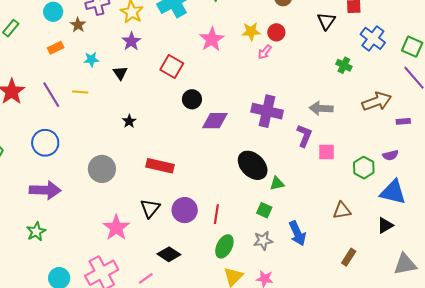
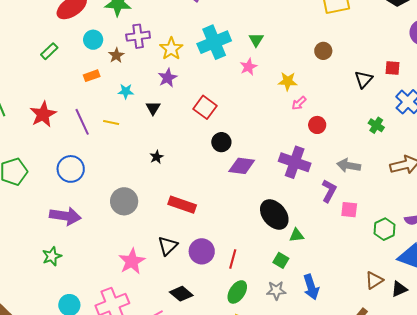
red circle: (276, 32) -> (317, 125), moved
pink star: (212, 39) -> (248, 67), moved, size x0.7
brown triangle: (342, 211) -> (374, 280), moved, turned -30

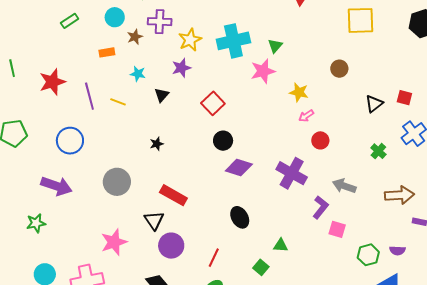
pink star: (248, 67) -> (263, 71), size x1.4
black ellipse: (274, 214) -> (240, 217), moved, size x0.7
black triangle: (168, 246) -> (154, 220), moved, turned -30
purple circle: (202, 251) -> (171, 246), moved

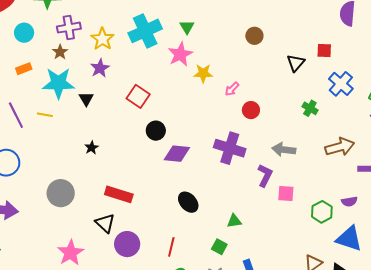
brown star: (135, 37) -> (60, 52), moved
cyan star: (138, 74) -> (58, 83), size x2.0
yellow star: (299, 92) -> (203, 73), moved

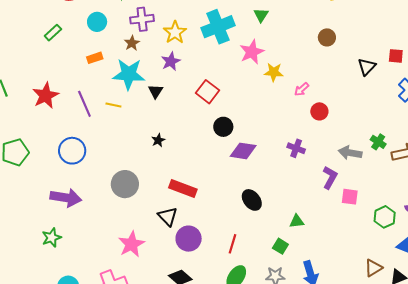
green triangle: (187, 27) -> (261, 15), moved
green cross: (310, 108) -> (378, 142), moved
purple cross: (230, 148) -> (296, 148), size x0.6

